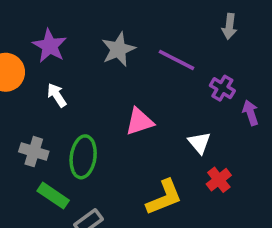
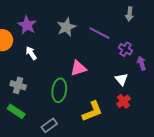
white triangle: (199, 143) -> (121, 79), moved
green ellipse: (83, 157) -> (59, 90), moved
green rectangle: (53, 196) -> (16, 111), moved

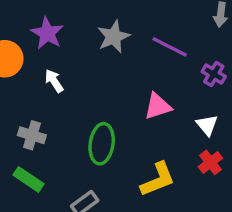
pink triangle: (78, 68) -> (158, 106), moved

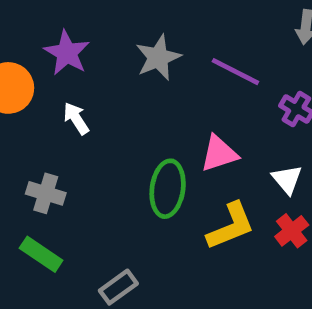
green ellipse: (102, 144) -> (168, 189), moved
yellow L-shape: (158, 179) -> (231, 226), moved

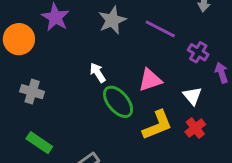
white arrow: (76, 118) -> (98, 73), moved
green ellipse: (168, 189) -> (118, 102), turned -48
gray cross: (46, 193) -> (32, 92), moved

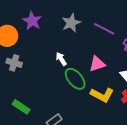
gray cross: (32, 92) -> (14, 63), moved
yellow L-shape: (157, 125) -> (102, 95), turned 50

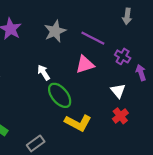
pink triangle: (97, 64) -> (85, 64), moved
yellow L-shape: (102, 95) -> (78, 123), moved

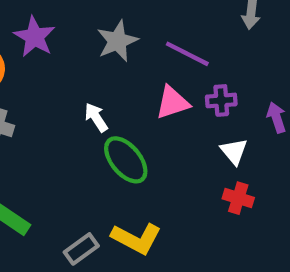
purple cross: (123, 56) -> (221, 100), moved, turned -35
red cross: (120, 116) -> (238, 198), turned -35
yellow L-shape: (78, 123) -> (136, 238), moved

